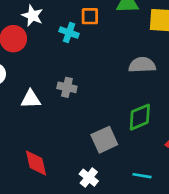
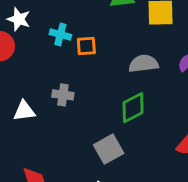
orange square: (90, 16) -> (86, 46), moved
green diamond: (140, 117) -> (133, 108), moved

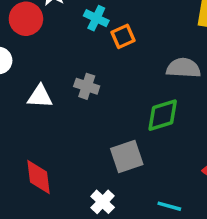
orange square: (86, 46) -> (123, 36), turned -30

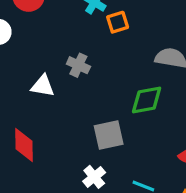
white triangle: (40, 96) -> (43, 86), moved
white cross: (103, 202) -> (94, 177), moved

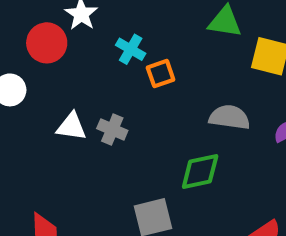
white triangle: (43, 86) -> (71, 127), moved

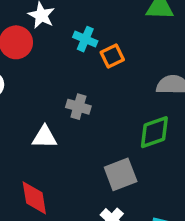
white triangle: (71, 127) -> (45, 137), moved

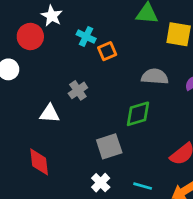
gray cross: (78, 107) -> (78, 90), turned 36

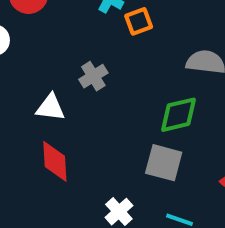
gray square: (109, 146) -> (164, 163), moved, turned 30
red diamond: (39, 162) -> (55, 161), moved

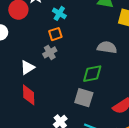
orange square: (139, 21) -> (55, 34), moved
white triangle: (50, 107) -> (27, 67), turned -42

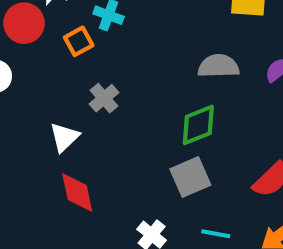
orange square: (55, 34) -> (79, 41), moved
gray square: (84, 98) -> (190, 177), turned -30

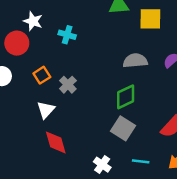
orange square: (79, 41) -> (42, 75), moved
gray square: (190, 177) -> (123, 128), turned -30

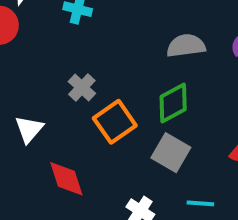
orange square: (42, 75) -> (115, 122), moved, size x1.5
white triangle: (46, 110) -> (29, 129), moved

